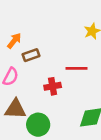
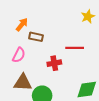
brown rectangle: (31, 55) -> (36, 37), turned 32

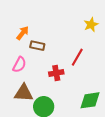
red line: (75, 48) -> (77, 57), turned -60

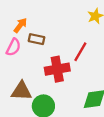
pink semicircle: (19, 65) -> (13, 47), moved
red cross: (56, 73) -> (57, 69), size x1.5

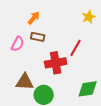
orange arrow: (20, 25) -> (34, 18), moved

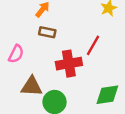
pink semicircle: (18, 44) -> (16, 54), moved

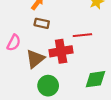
red line: (93, 45) -> (82, 35), turned 54
brown triangle: (32, 86) -> (35, 59), moved, turned -42

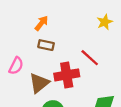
red line: (82, 35) -> (90, 58), turned 48

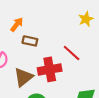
orange arrow: (41, 23) -> (17, 25), moved

